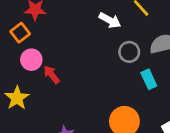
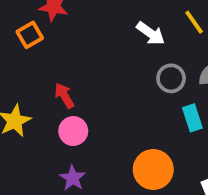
pink circle: (31, 60) -> (73, 131), moved

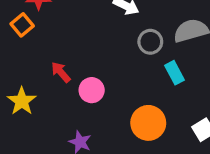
pink circle: (73, 131) -> (92, 90), moved

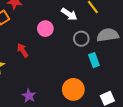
pink circle: (92, 90) -> (45, 29), moved

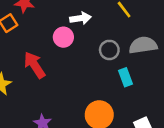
white arrow: (69, 14) -> (81, 18), moved, turned -42
red arrow: (23, 50) -> (34, 65), size x1.5

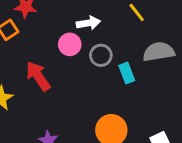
gray circle: (109, 50) -> (101, 55), moved
cyan rectangle: (125, 77) -> (127, 73), moved

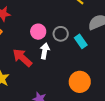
white arrow: (88, 23) -> (45, 51), moved, turned -56

